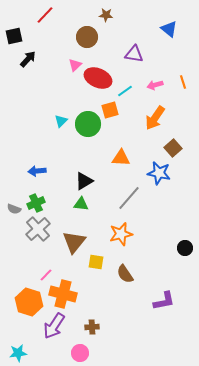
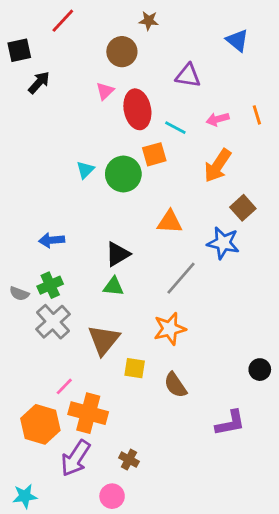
red ellipse: (98, 78) -> (137, 109), turned 56
cyan line: (125, 91) -> (175, 128), turned 63
black circle: (185, 248) -> (260, 370), moved
brown cross: (92, 327) -> (129, 460), turned 32

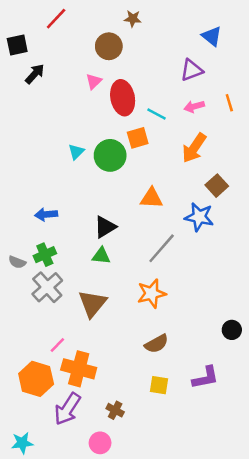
purple triangle: (188, 76) -> (192, 70), moved, turned -30
yellow square: (135, 368) -> (159, 385), moved
brown semicircle: (175, 385) -> (157, 344), turned -85

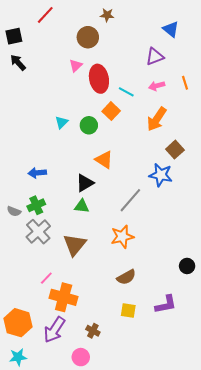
black arrow: (35, 74) -> (18, 63), moved, turned -84
orange square: (138, 138) -> (111, 111), turned -30
green circle: (110, 155) -> (89, 125), size x0.7
orange triangle: (151, 198) -> (104, 160), moved, turned 30
orange hexagon: (36, 379) -> (18, 323), moved

